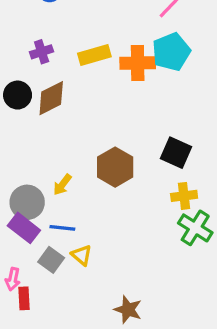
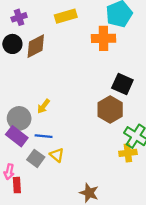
purple cross: (42, 52) -> (19, 17), moved
orange cross: (138, 63) -> (104, 38), moved
brown hexagon: (115, 167) -> (110, 110), moved
yellow cross: (184, 196) -> (128, 153), moved

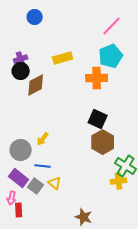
black circle: (12, 44) -> (21, 71), moved
black square: (122, 84) -> (98, 119), moved
purple rectangle: (17, 136) -> (19, 178), moved

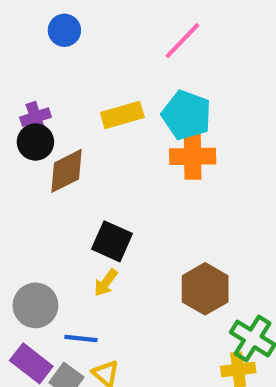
pink line: (112, 26) -> (182, 41), moved
cyan pentagon: (111, 56) -> (186, 115), moved, turned -30
black square: (98, 119) -> (112, 241), moved
yellow arrow: (43, 139) -> (106, 283), moved

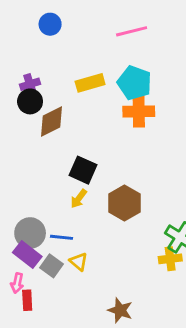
pink line: (182, 41) -> (132, 31), turned 32
brown hexagon: (205, 289) -> (124, 203), moved
gray circle: (35, 305) -> (30, 233), moved

